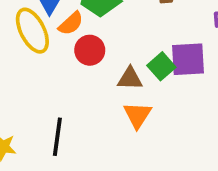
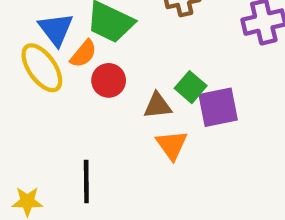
purple square: (188, 59) -> (218, 107), moved

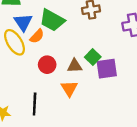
red circle: (109, 80) -> (47, 65), moved
orange triangle: (172, 145) -> (69, 88), moved

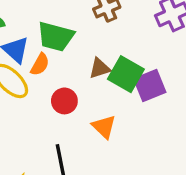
green square: (93, 57) -> (126, 74), size x1.5
brown triangle: (75, 66) -> (100, 68), moved

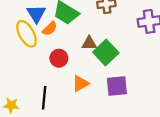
purple square: (150, 85) -> (117, 86), moved
orange triangle: (104, 127) -> (80, 84), turned 30

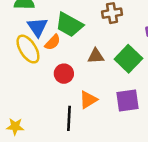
green square: (106, 53) -> (128, 59), moved
black line: (44, 98) -> (69, 118), moved

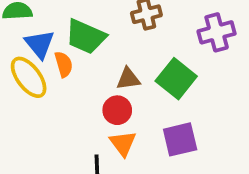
orange semicircle: (53, 42) -> (64, 64), turned -54
red circle: (64, 74) -> (117, 110), moved
orange triangle: (88, 100) -> (123, 143), turned -30

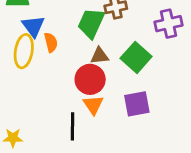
green trapezoid: (86, 37) -> (91, 23), moved, turned 88
yellow ellipse: (29, 77) -> (24, 51), turned 44
red circle: (117, 110) -> (90, 79), size x1.4

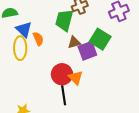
red circle: (90, 79) -> (62, 74), moved
purple square: (137, 104) -> (87, 51), moved

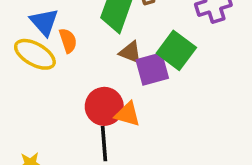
brown triangle: (74, 42) -> (130, 52), turned 32
yellow ellipse: (20, 48) -> (35, 54), turned -65
orange triangle: (76, 78) -> (128, 114), turned -35

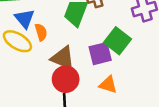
brown triangle: (130, 52) -> (63, 58), moved, size x1.5
orange triangle: (128, 114) -> (108, 85), moved

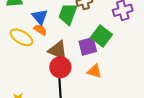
blue triangle: (25, 19) -> (40, 17), moved
orange semicircle: (41, 32) -> (40, 30), turned -40

